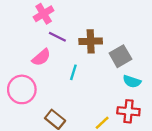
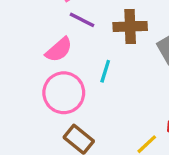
pink circle: (22, 89) -> (64, 93), moved

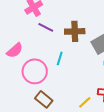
pink semicircle: (59, 50) -> (15, 50), moved

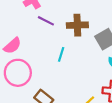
pink circle: (35, 71) -> (18, 73), moved

